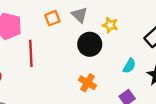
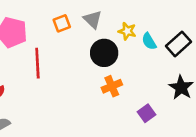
cyan semicircle: (129, 66) -> (149, 41), moved, turned 119
orange cross: (87, 83) -> (112, 86), moved, turned 36

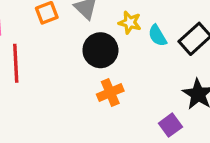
purple square: (146, 113) -> (170, 125), moved

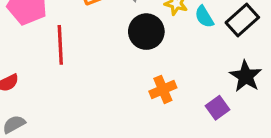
orange cross: (110, 93) -> (163, 89), moved

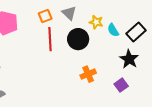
red line: (60, 45) -> (50, 39), moved
black star: (246, 76) -> (129, 59), moved

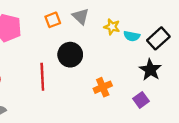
cyan semicircle: (113, 30) -> (132, 36), turned -48
red line: (50, 39) -> (42, 77), moved
black circle: (78, 39) -> (70, 55), moved

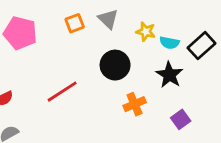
black circle: (70, 55) -> (115, 65), moved
black star: (150, 70) -> (169, 75), moved
red line: (42, 77) -> (62, 92), turned 60

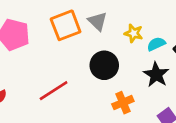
orange square: (75, 23) -> (66, 25), size x1.6
cyan semicircle: (169, 43) -> (156, 44), turned 144

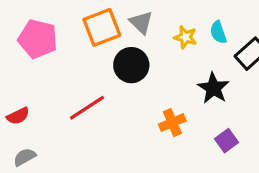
cyan semicircle: (156, 44) -> (218, 32), moved, turned -84
black circle: (104, 65) -> (131, 65), moved

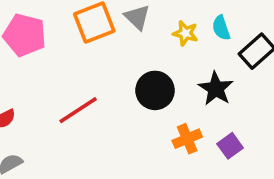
black circle: (131, 65) -> (155, 90), moved
orange cross: (172, 123) -> (187, 139), moved

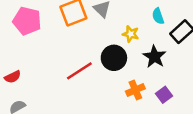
yellow star: (185, 33) -> (131, 34), moved
red line: (78, 110) -> (79, 71), moved

